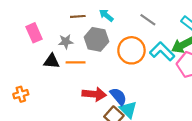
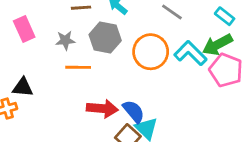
black triangle: (51, 61) -> (23, 87), moved

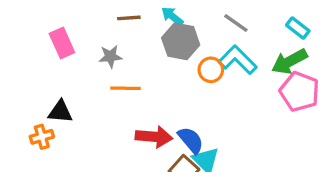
gray hexagon: (105, 38) -> (181, 41), moved
orange circle: (151, 52) -> (211, 70), size x0.6
cyan L-shape: (190, 53) -> (238, 60), moved

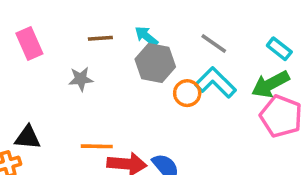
pink rectangle: (62, 43) -> (29, 43), moved
orange line: (125, 88) -> (97, 146), moved

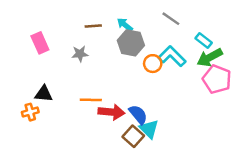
pink rectangle: (29, 43) -> (40, 43), moved
gray line: (214, 43) -> (171, 19), moved
cyan rectangle: (279, 49) -> (204, 41), moved

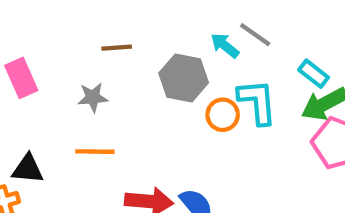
cyan arrow: (125, 25) -> (225, 45), moved
cyan L-shape: (172, 56) -> (257, 102), turned 40
orange line: (91, 100) -> (95, 152), moved

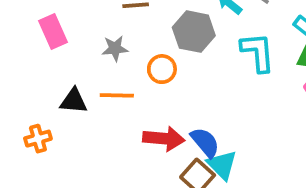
orange circle: (223, 115) -> (162, 69), moved
black triangle: (28, 169) -> (74, 101), moved

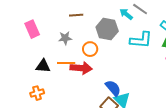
cyan L-shape: (258, 52) -> (141, 40), turned 100
orange cross: (38, 139) -> (37, 93), moved
red arrow: (164, 139) -> (81, 68), moved

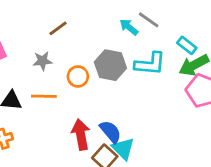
brown line: (76, 15) -> (58, 28), turned -32
gray hexagon: (107, 29) -> (110, 65), moved
red arrow: (81, 68) -> (81, 134), moved, turned -105

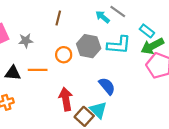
brown line: (58, 28) -> (58, 18), moved, turned -40
gray star: (43, 61) -> (26, 41), moved
blue semicircle: (110, 132) -> (107, 86), moved

